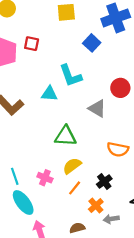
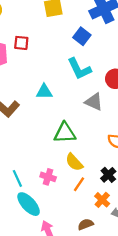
cyan L-shape: (70, 76) -> (79, 69), moved
yellow semicircle: (72, 166) -> (74, 162), turned -90

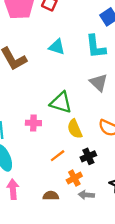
cyan triangle: (44, 92) -> (57, 47), moved
yellow semicircle: (74, 162) -> (75, 129), moved
pink cross: (48, 177) -> (33, 123), moved, turned -35

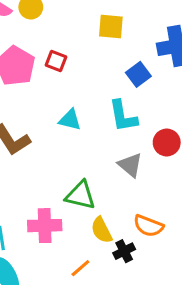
pink cross: (33, 123) -> (45, 226), size x1.5
black cross: (88, 156) -> (124, 251), moved

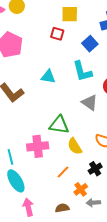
red square: (56, 61) -> (57, 34), moved
black cross: (124, 251) -> (95, 169), moved

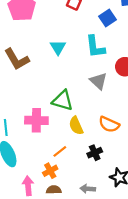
cyan triangle: (48, 77) -> (58, 47), turned 42
orange cross: (81, 189) -> (50, 171), moved
pink arrow: (28, 207) -> (28, 186), moved

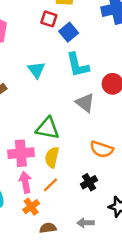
blue square: (107, 18) -> (69, 32), moved
yellow semicircle: (76, 126) -> (52, 157), moved, turned 42
orange cross: (50, 171) -> (31, 207), moved
pink arrow: (28, 186) -> (25, 182), moved

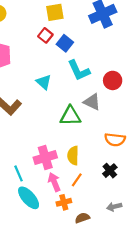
red square: (49, 19) -> (45, 35), turned 32
green triangle: (48, 128) -> (70, 116), moved
orange cross: (31, 207) -> (64, 202), turned 32

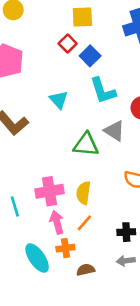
black cross: (110, 171) -> (126, 232), moved, turned 32
cyan ellipse: (29, 198) -> (37, 258), moved

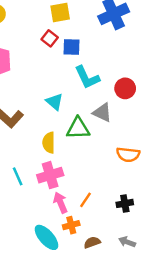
blue square: (90, 56) -> (72, 47), turned -36
cyan triangle: (59, 100) -> (55, 102), moved
yellow semicircle: (83, 193) -> (49, 143), moved
cyan line: (15, 207) -> (18, 176), moved
gray arrow: (126, 261) -> (127, 242), moved, turned 35

